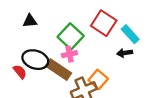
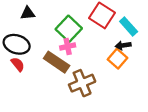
black ellipse: (35, 60) -> (17, 44), moved
orange square: (98, 79) -> (118, 59), moved

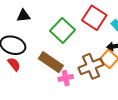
pink cross: (68, 46) -> (66, 78), moved
brown cross: (82, 83) -> (91, 66), moved

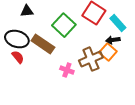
brown rectangle: (51, 62) -> (43, 44), moved
pink cross: (66, 78) -> (67, 70), turned 32

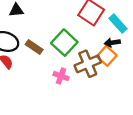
green square: (64, 25) -> (64, 43), moved
brown rectangle: (43, 44) -> (34, 47), size x0.7

